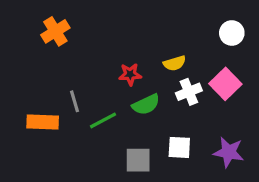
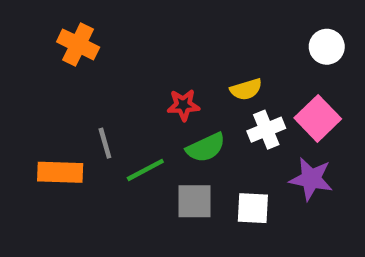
orange cross: (55, 31) -> (78, 44), turned -32
purple star: (229, 152) -> (311, 179), moved
gray square: (138, 160) -> (195, 201), moved

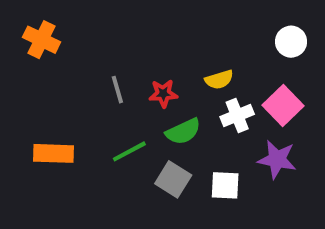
orange cross: (78, 44) -> (41, 40), moved
gray line: (105, 143) -> (117, 90), moved
gray square: (195, 201) -> (173, 179), turned 32

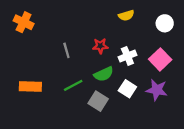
yellow semicircle: (219, 80) -> (126, 15), moved
red star: (163, 94) -> (100, 46), moved
white cross: (237, 115) -> (127, 56), moved
white square: (225, 185) -> (127, 89), moved, turned 30

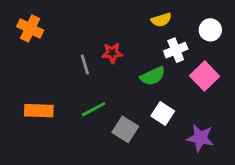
red star: (100, 46) -> (112, 53), moved
white cross: (127, 56) -> (176, 50), moved
green semicircle: (104, 74) -> (153, 76), moved
purple star: (157, 90) -> (200, 138), moved

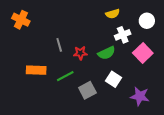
red star: (112, 53) -> (80, 53), moved
orange rectangle: (39, 111) -> (36, 70), moved
gray square: (125, 129) -> (87, 90), turned 30

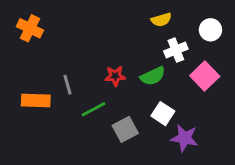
gray line: (59, 45) -> (68, 85), moved
orange rectangle: (36, 70) -> (36, 101), moved
purple star: (140, 96) -> (184, 138), moved

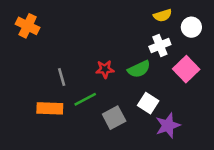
yellow semicircle: (161, 20) -> (163, 15), moved
orange rectangle: (36, 101) -> (50, 108), moved
purple star: (184, 138) -> (168, 125), turned -30

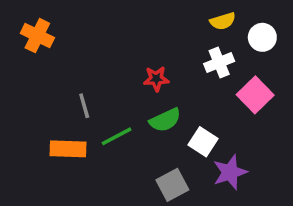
red star: (105, 69) -> (156, 79), moved
green semicircle: (139, 69) -> (165, 120), moved
gray square: (114, 118) -> (172, 185), moved

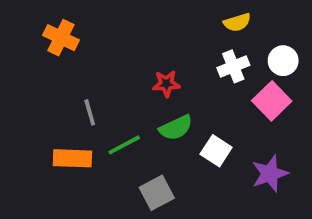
orange cross: (37, 36) -> (61, 38), moved
white circle: (262, 37) -> (283, 61), moved
purple star: (230, 172) -> (270, 174), moved
gray square: (172, 185) -> (157, 193), moved

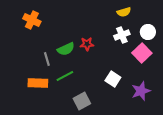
green semicircle: (176, 128) -> (66, 49), moved

